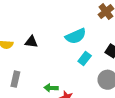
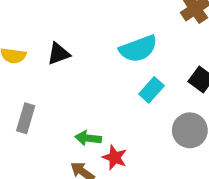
black triangle: (31, 42) -> (58, 54), turned -32

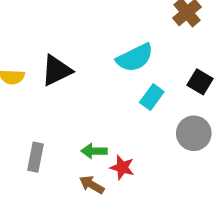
black triangle: (58, 54) -> (56, 71), size x1.4
gray rectangle: (26, 118) -> (35, 157), moved

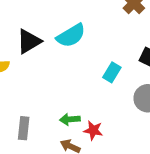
cyan semicircle: (135, 58) -> (71, 36), moved
black triangle: (56, 71) -> (29, 41), moved

